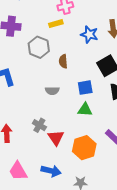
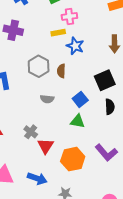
blue star: (89, 34) -> (75, 46), moved
gray hexagon: (39, 47) -> (39, 66), moved
blue square: (85, 88) -> (80, 99), turned -35

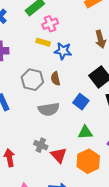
yellow rectangle: (58, 33) -> (43, 42), turned 40
gray semicircle: (47, 99) -> (49, 109), size x1.5
green triangle: (78, 121) -> (85, 132), moved

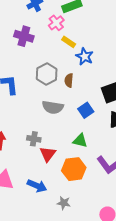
pink cross: (50, 24) -> (56, 23), moved, turned -35
gray cross: (41, 145) -> (34, 139), turned -32

